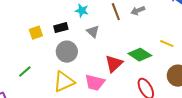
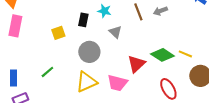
black rectangle: (61, 28) -> (83, 20), moved, turned -64
yellow line: (167, 44) -> (185, 54), moved

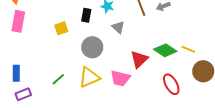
green line: (47, 72) -> (58, 79), moved

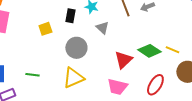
pink trapezoid: (120, 78) -> (117, 87), moved
green line: (58, 79) -> (32, 75), moved, turned 48
red ellipse: (171, 84) -> (155, 85), turned 60

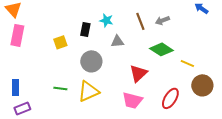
gray triangle: (102, 28) -> (117, 41), turned -48
green diamond: (149, 51) -> (161, 49), moved
green line: (32, 75) -> (60, 88), moved

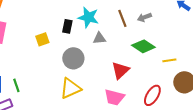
cyan star: (106, 20) -> (88, 17), size x1.5
yellow line: (187, 63) -> (169, 60), turned -32
green line: (60, 88) -> (16, 85), moved, turned 64

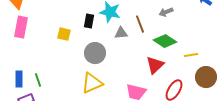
brown line: (122, 18) -> (140, 24), moved
yellow square: (42, 39) -> (64, 34), turned 32
red triangle: (120, 70) -> (155, 65), moved

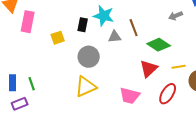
gray arrow: (166, 12) -> (176, 16), moved
pink rectangle: (21, 27) -> (28, 22), moved
yellow square: (64, 34) -> (58, 38), turned -32
yellow line: (191, 55) -> (179, 67), moved

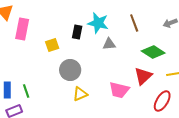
brown line: (134, 28) -> (134, 23), moved
gray circle: (89, 57) -> (70, 70), moved
yellow triangle: (86, 87) -> (80, 94), size x0.7
pink trapezoid: (130, 96) -> (119, 90), moved

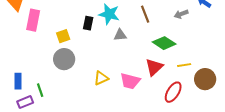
gray circle: (70, 70) -> (64, 59), moved
green line: (26, 91) -> (40, 90), moved
yellow triangle: (80, 94) -> (101, 78), moved

